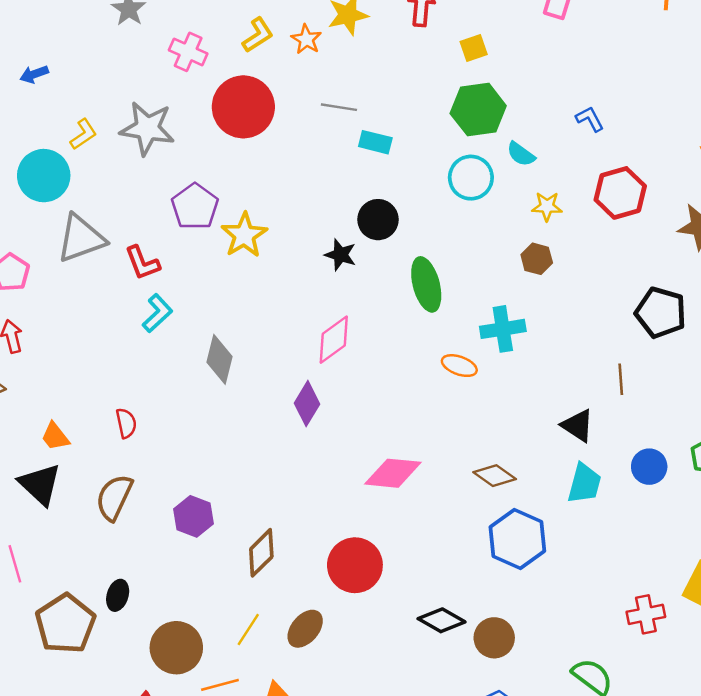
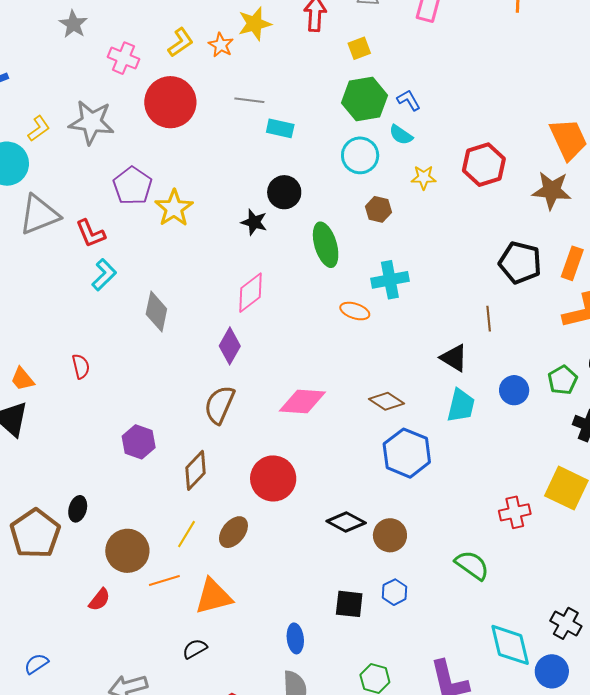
blue L-shape: (590, 119) -> (409, 100), moved
brown hexagon: (537, 259) -> (378, 209), moved
brown semicircle: (114, 497) -> (219, 405), moved

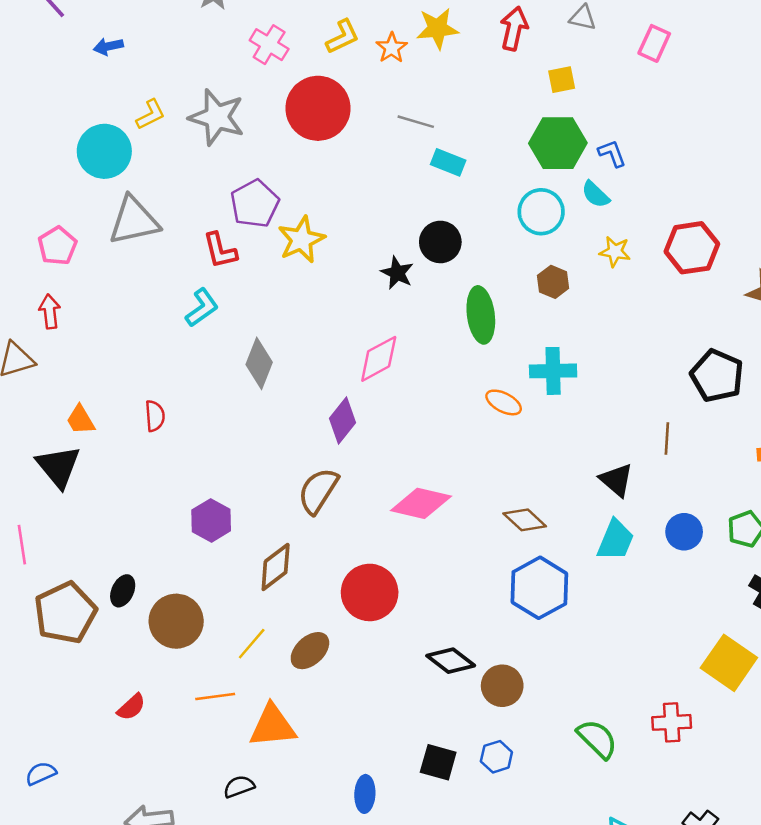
red L-shape: (90, 233) -> (220, 250), moved
red cross: (515, 512) -> (672, 722), moved
brown circle: (127, 551) -> (176, 621), moved

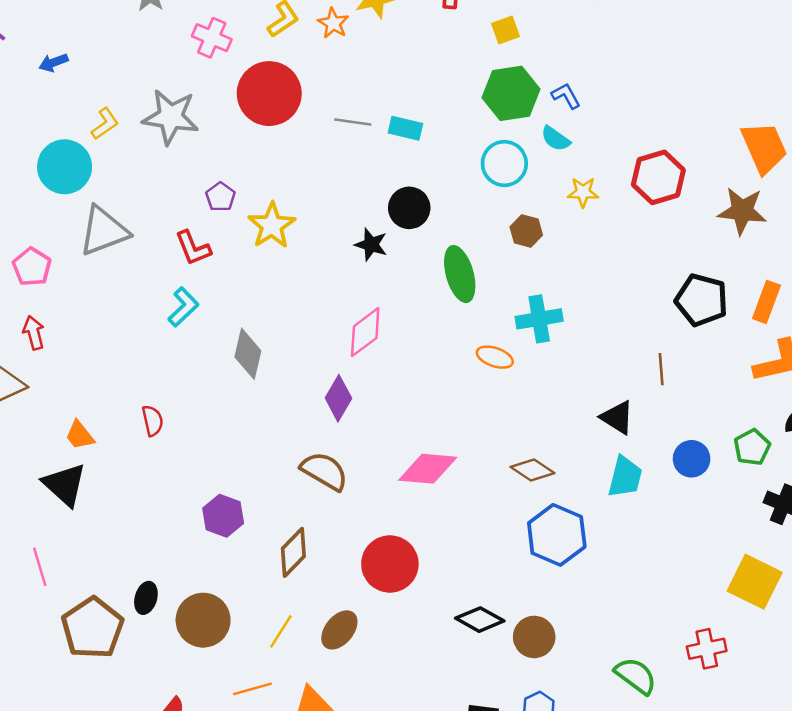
gray line: (416, 122) -> (353, 122), moved
purple pentagon: (255, 204) -> (221, 197), size x0.6
brown semicircle: (318, 491) -> (324, 471), turned 96

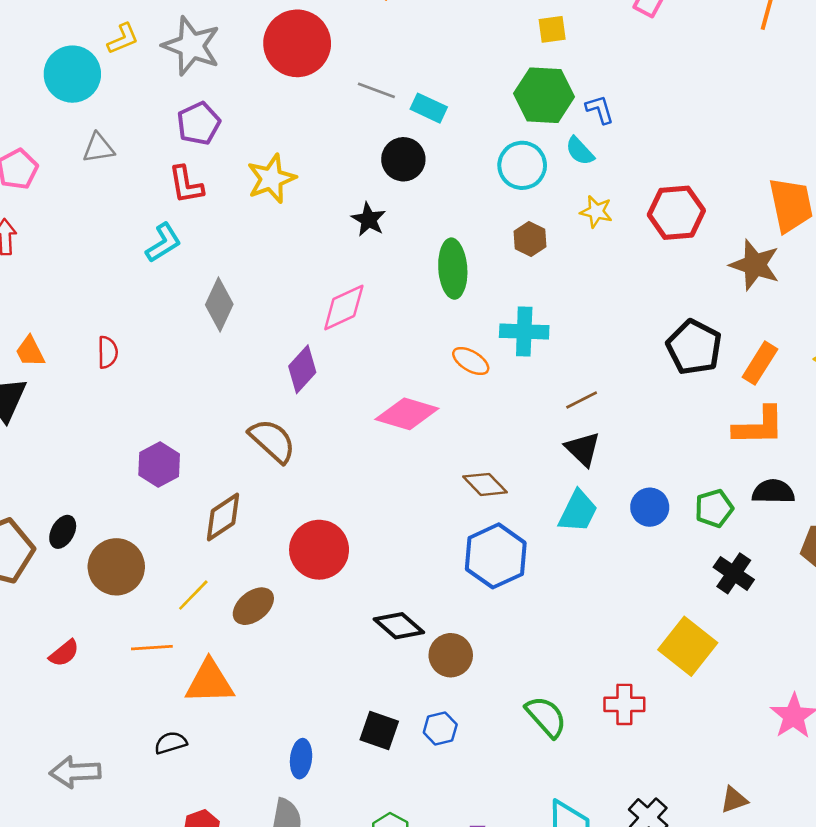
purple pentagon: (221, 197) -> (199, 123), moved, size x1.4
black circle: (409, 208) -> (403, 159), moved
gray triangle: (104, 231) -> (99, 148), size x0.6
brown line: (661, 369) -> (582, 400), moved, turned 56
pink diamond: (428, 469) -> (407, 414), moved

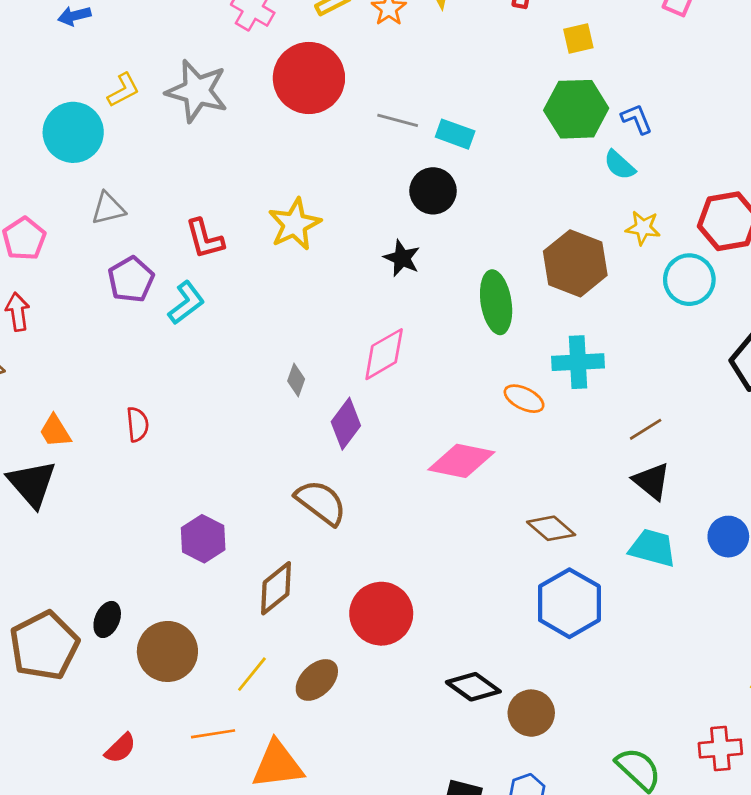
purple pentagon: (199, 123) -> (131, 279), moved
cyan circle: (522, 165) -> (689, 280), moved
brown hexagon: (530, 239) -> (575, 263), size x1.8
gray diamond: (219, 304) -> (296, 380), moved, size x0.6
cyan trapezoid: (578, 511) -> (653, 548), turned -96

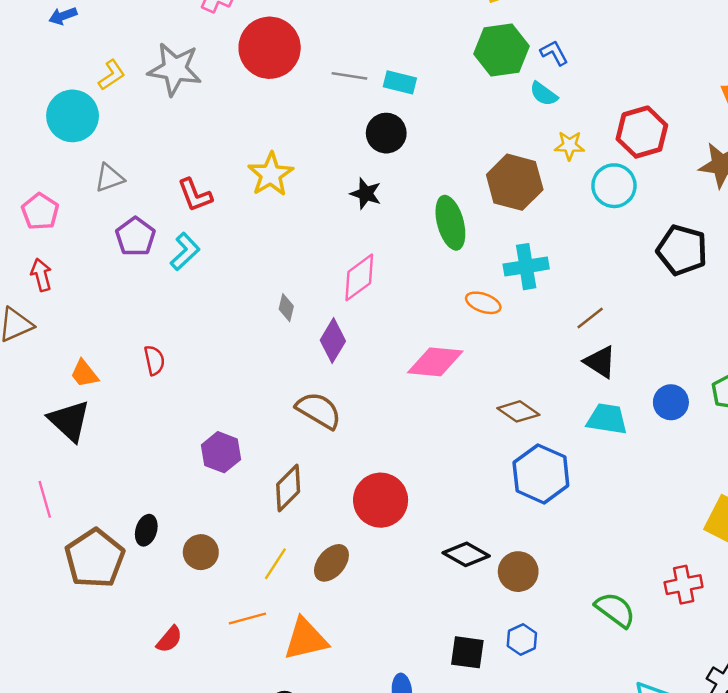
brown circle: (167, 651) -> (201, 552), size x0.7

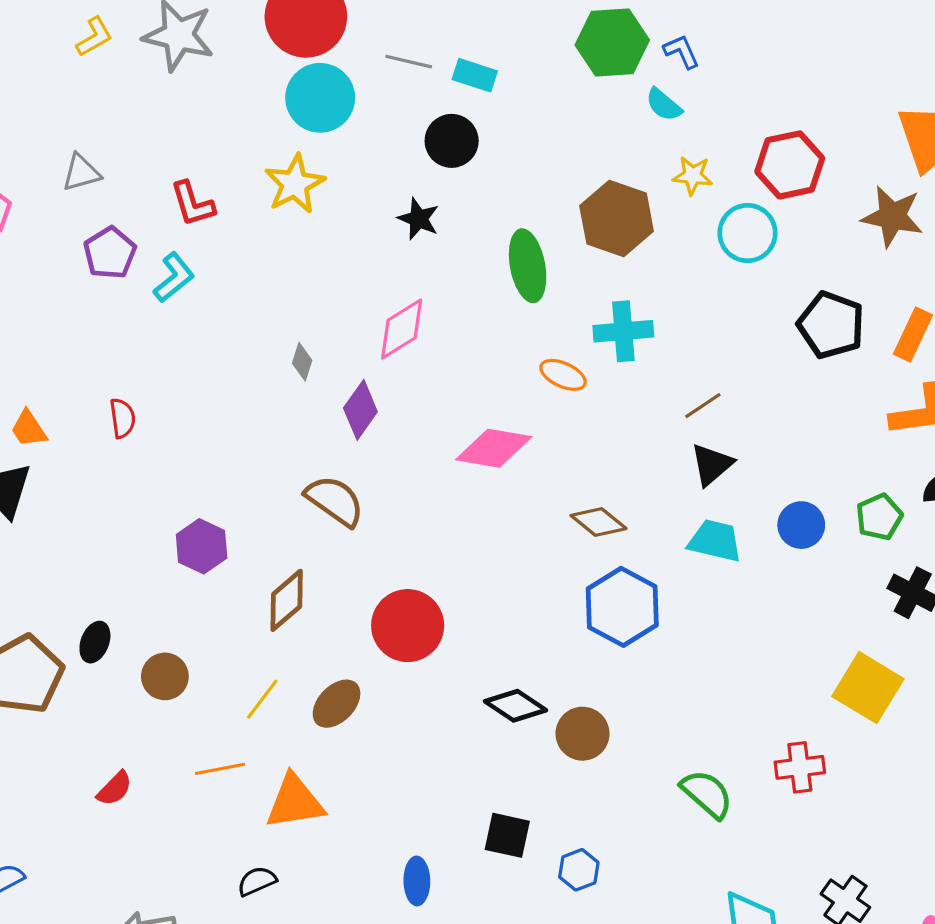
cyan circle: (73, 116) -> (320, 98), moved
black triangle: (600, 362) -> (712, 465), turned 42
blue hexagon: (522, 640) -> (579, 870), moved

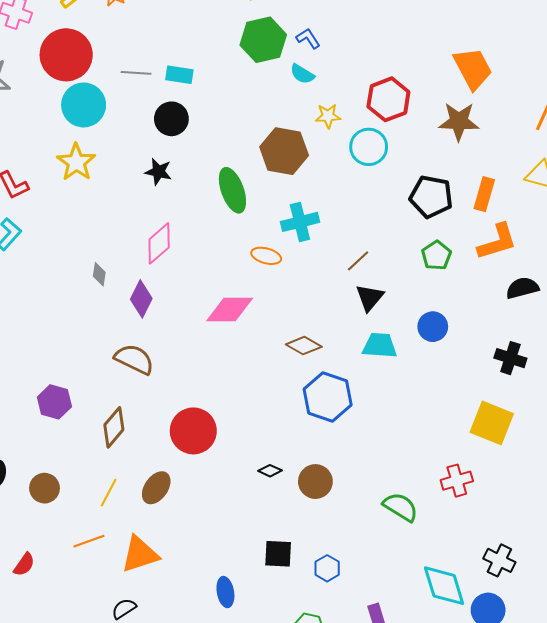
green pentagon: (879, 517) -> (436, 255), moved
black diamond: (515, 706) -> (270, 471), size x0.6

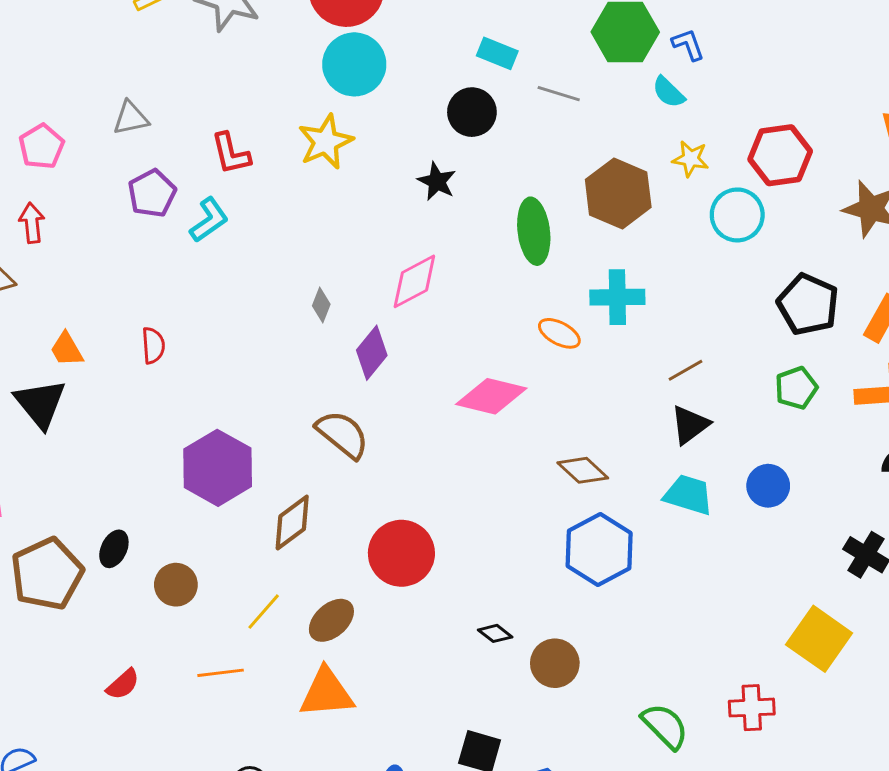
gray line: (136, 73) -> (559, 94), moved
purple hexagon: (54, 402) -> (218, 468), size x1.5
orange triangle: (140, 554) -> (327, 693), moved

